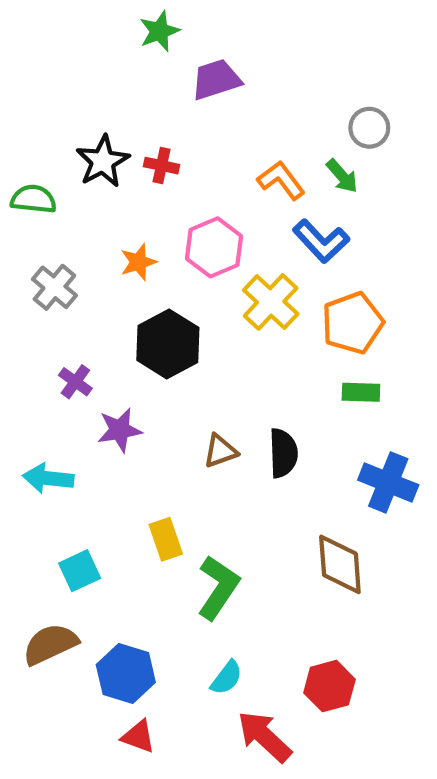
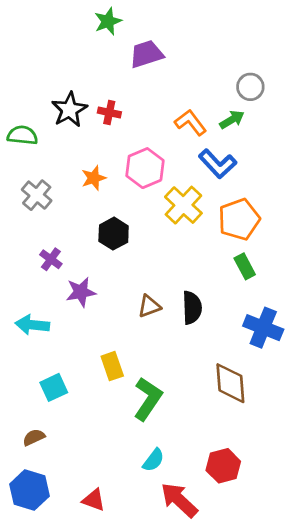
green arrow: (342, 176) -> (232, 120), turned -80
black hexagon: (168, 344) -> (114, 234), size x0.7
green rectangle: (361, 392) -> (245, 266), turned 60
brown semicircle: (50, 644) -> (34, 437), size x0.6
blue hexagon: (126, 674) -> (30, 490), moved

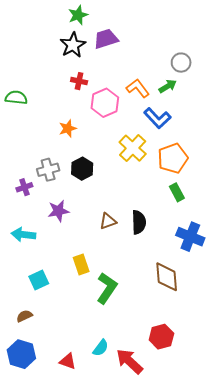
black star: (69, 110) -> (73, 45), moved
pink hexagon: (145, 168) -> (105, 103), moved
gray cross: (37, 195) -> (48, 170), moved, turned 35
purple cross: (51, 259) -> (24, 187), moved, turned 35
cyan semicircle: (153, 460) -> (101, 348), moved

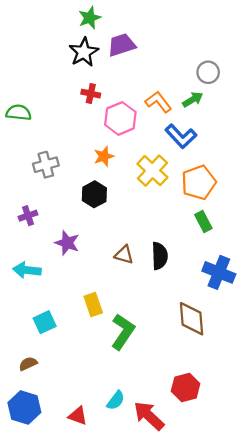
orange star: (68, 128) -> (104, 156), moved
gray cross: (48, 170) -> (46, 165), moved
purple star: (58, 211) -> (67, 243), turned 30
brown triangle: (108, 221) -> (124, 255), turned 36

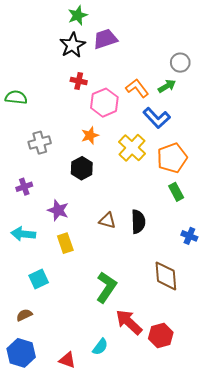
blue cross: (219, 272) -> (189, 236), size x0.6
yellow rectangle: (93, 304) -> (65, 243), moved
red arrow: (149, 416) -> (129, 322), moved

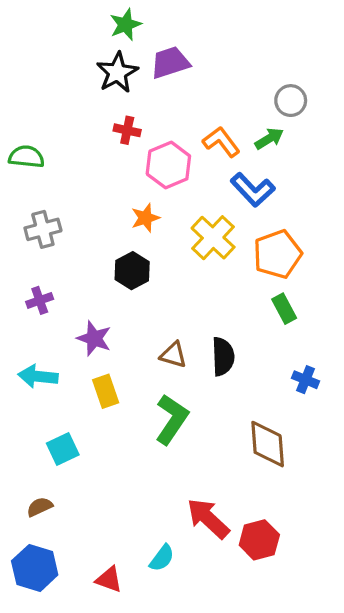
gray cross: (40, 143) -> (43, 229), moved
green L-shape: (106, 287) -> (172, 419), moved

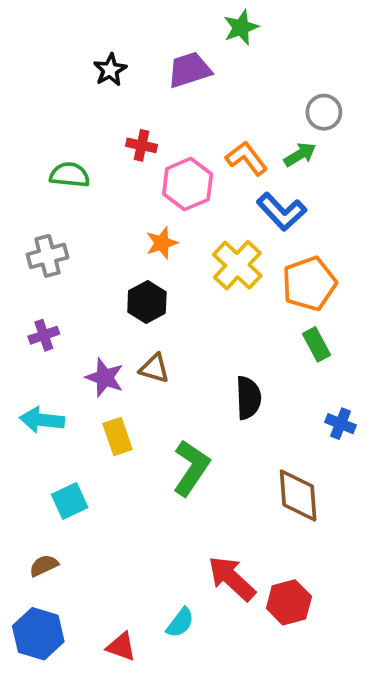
green star: (126, 25) -> (241, 27), moved
black star: (117, 72) -> (110, 70), moved, size x0.7
green semicircle: (26, 157) -> (70, 175), moved
brown triangle: (173, 355) -> (154, 368), moved

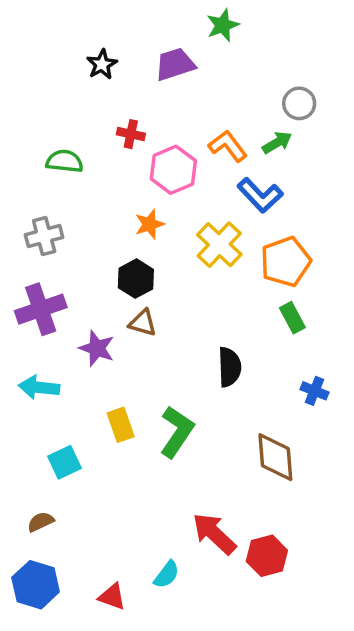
purple cross: (44, 335) -> (41, 309), size x1.8
brown triangle: (154, 368) -> (143, 323), moved
yellow rectangle: (118, 437) -> (121, 425), moved

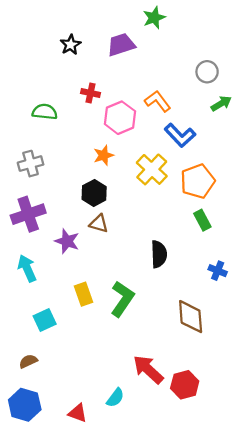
green arrow: (277, 143) -> (221, 104), moved
cyan arrow: (39, 387) -> (27, 268), turned 60

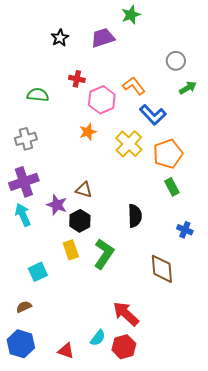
black hexagon: (94, 193) -> (80, 221), moved
cyan arrow: (27, 268) -> (23, 215), moved
red hexagon: (185, 385) -> (124, 347), moved

